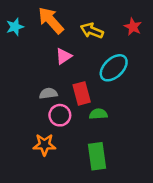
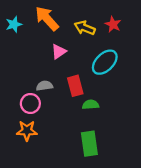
red star: (133, 27) -> (113, 24), moved
pink circle: (60, 115) -> (30, 103), moved
orange star: (44, 145) -> (27, 131), moved

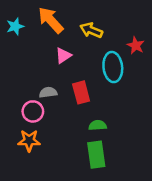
red star: (113, 24) -> (136, 45), moved
cyan ellipse: (105, 62) -> (113, 67), turned -52
green semicircle: (91, 105) -> (98, 125), moved

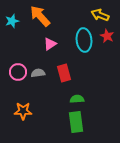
yellow arrow: (91, 30) -> (100, 15), moved
cyan ellipse: (113, 67) -> (84, 40), moved
pink circle: (33, 111) -> (18, 72), moved

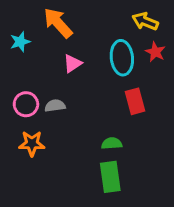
cyan star: (12, 21) -> (20, 42), moved
red rectangle: (64, 73) -> (135, 101), moved
orange star: (23, 111) -> (32, 143), moved

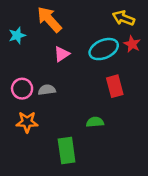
cyan ellipse: (122, 58) -> (104, 49), turned 72
green rectangle: (110, 177) -> (67, 150), moved

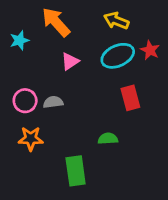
yellow arrow: (123, 18) -> (116, 21), moved

